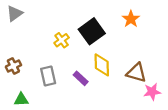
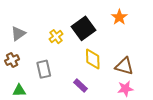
gray triangle: (15, 13) -> (18, 33), moved
purple rectangle: (81, 78) -> (80, 86), moved
pink star: (152, 92) -> (125, 89), moved

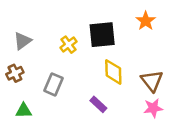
black square: (84, 28) -> (102, 35), turned 30
brown triangle: (124, 66) -> (152, 81), turned 36
gray rectangle: (44, 69) -> (54, 84), turned 36

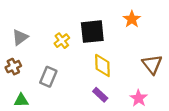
brown triangle: (152, 81) -> (152, 64), moved
purple rectangle: (98, 104) -> (100, 95), moved
pink star: (153, 108) -> (139, 98), turned -30

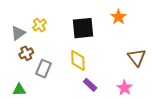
yellow cross: (62, 41) -> (39, 25), moved
yellow diamond: (102, 65) -> (78, 60), moved
brown cross: (13, 67) -> (26, 53), moved

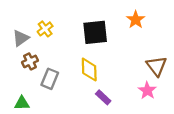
pink star: (125, 88) -> (147, 90), moved

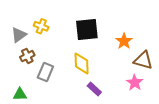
orange star: (136, 20) -> (124, 41), moved
yellow cross: (45, 29) -> (41, 26), turned -32
brown triangle: (157, 66) -> (143, 60), turned -36

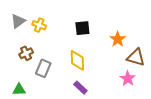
black square: (87, 29) -> (82, 28), size x0.7
gray triangle: (19, 35) -> (18, 21), moved
purple rectangle: (94, 89) -> (80, 88), moved

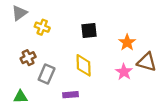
gray triangle: (18, 21) -> (19, 13), moved
pink star: (128, 78) -> (124, 72), moved
purple rectangle: (80, 88) -> (71, 95), moved, turned -48

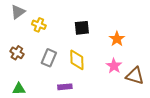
brown cross: (28, 58) -> (17, 53), moved, turned -32
brown triangle: (147, 62) -> (135, 76), moved
gray rectangle: (47, 74) -> (49, 58), moved

